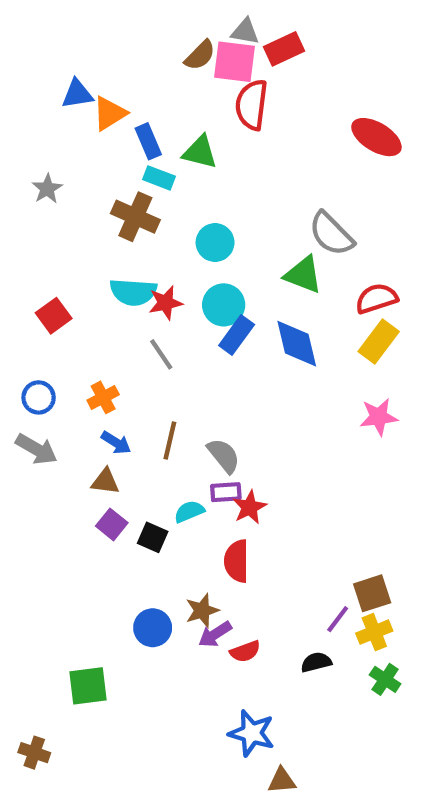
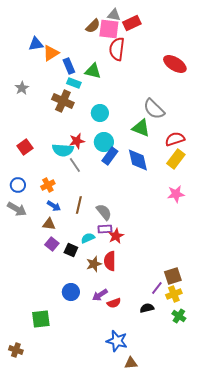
cyan semicircle: (133, 292) -> (63, 150), moved
brown star: (202, 611) -> (94, 264), moved

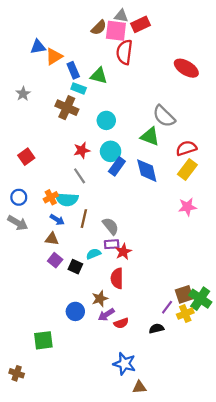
cyan semicircle: (63, 150) -> (67, 199), moved
brown star: (94, 264) -> (100, 299), moved
green cross: (179, 316) -> (200, 299), moved, size x1.5

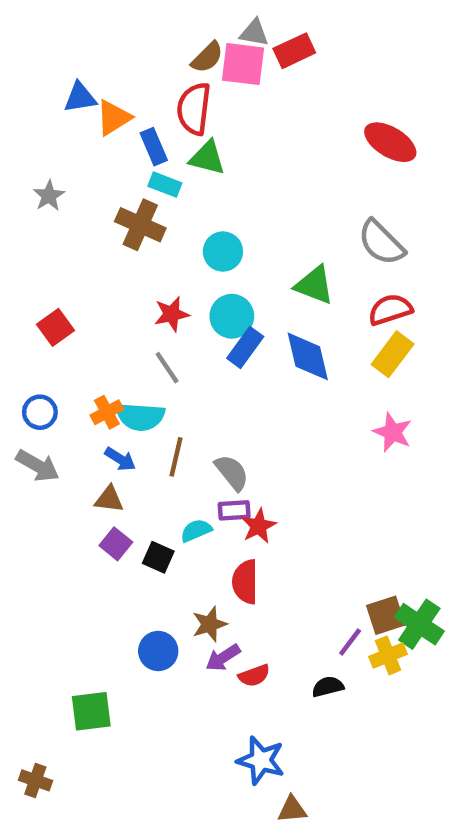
red semicircle: (124, 52) -> (194, 109), moved
gray semicircle: (164, 116) -> (381, 243), moved
pink star: (187, 207) -> (393, 432), turned 30

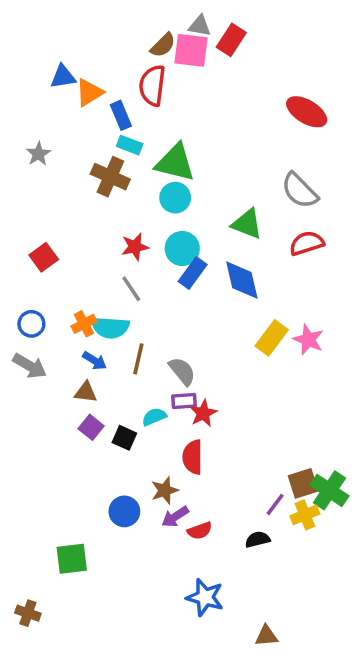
red rectangle: (294, 51) -> (231, 40), turned -32
green triangle: (207, 158) -> (175, 163), moved, size x1.4
yellow rectangle: (393, 354) -> (272, 338), moved
brown triangle: (292, 809) -> (266, 636), moved

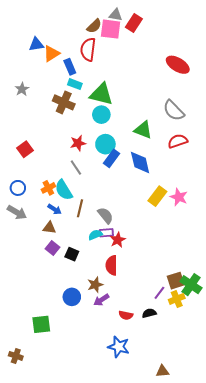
cyan semicircle: (110, 327) -> (64, 190), turned 55
cyan semicircle: (154, 417) -> (95, 235), moved
red semicircle: (200, 531) -> (126, 315), moved, turned 32
brown triangle: (266, 636) -> (162, 371), moved

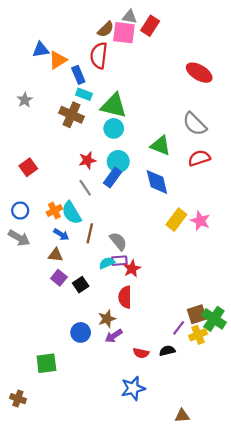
blue rectangle: (112, 158) -> (113, 177), moved
black square: (72, 254) -> (81, 285), turned 32
blue star: (119, 347) -> (133, 388), turned -30

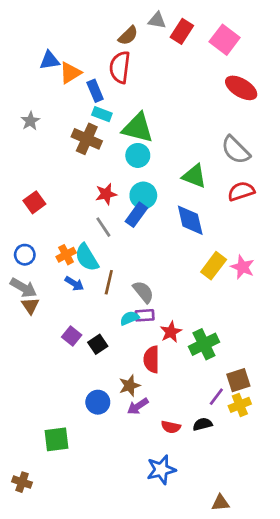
pink square: (124, 33) -> (225, 40), moved, turned 30
brown triangle: (56, 255) -> (30, 306), moved, turned 49
red star: (132, 269) -> (171, 332), moved
green cross: (214, 319) -> (204, 344), moved, turned 30

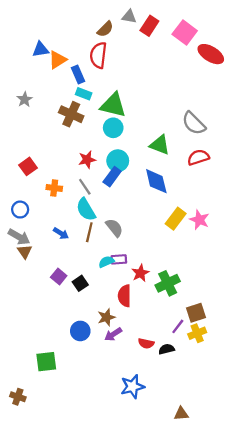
red ellipse: (241, 88) -> (211, 54), moved
orange cross: (66, 255) -> (54, 188), moved, turned 35
cyan semicircle: (87, 257) -> (86, 210), moved
gray semicircle: (143, 292) -> (114, 228), moved
red semicircle: (171, 427) -> (146, 343), moved

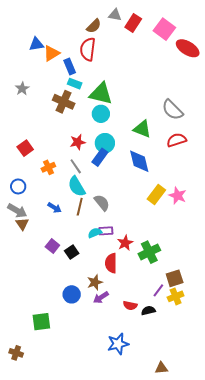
orange cross: (54, 188) -> (48, 167), turned -32

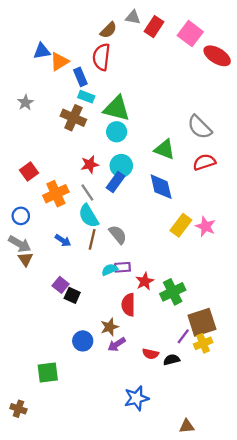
orange cross: (48, 167) -> (56, 194), size x1.5
black square: (72, 252) -> (72, 295), moved, turned -32
brown square: (175, 278) -> (202, 322), size x1.4

